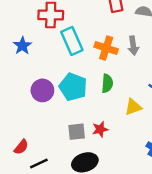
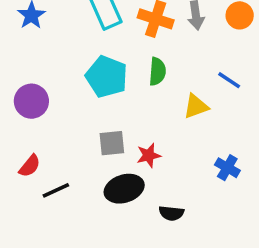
purple circle: (42, 90) -> (31, 101), moved
red star: (100, 129) -> (149, 155), moved

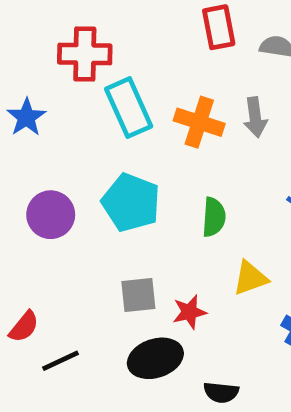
green semicircle: (157, 71) -> (214, 217), moved
purple circle: (31, 101) -> (51, 215), moved
yellow triangle: (196, 106) -> (250, 278), moved

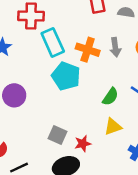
cyan pentagon: (131, 202) -> (66, 76), moved
green semicircle: (214, 217) -> (110, 97), moved, turned 30
gray square: (138, 295) -> (57, 135), turned 30

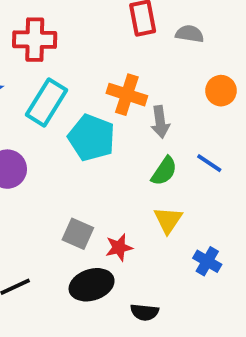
cyan rectangle: (53, 42) -> (46, 102), moved, turned 56
gray arrow: (115, 47) -> (160, 122), moved
yellow triangle: (113, 127) -> (168, 220), turned -36

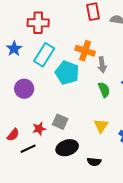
green semicircle: (164, 171) -> (104, 90), turned -56
yellow triangle: (168, 220) -> (101, 126), moved
red star: (119, 247) -> (39, 129), moved

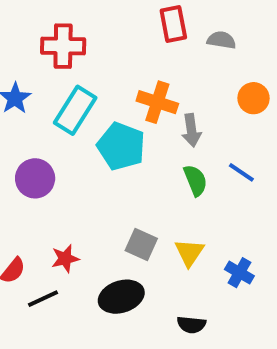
gray square: (60, 122) -> (141, 245), moved
black semicircle: (94, 162) -> (191, 325), moved

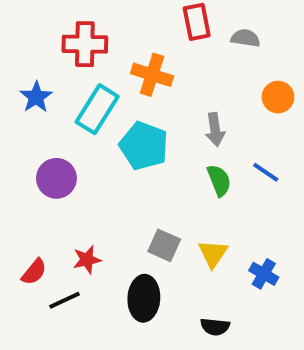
orange cross: (157, 102) -> (152, 75), moved
black ellipse: (121, 297) -> (144, 298), turned -69

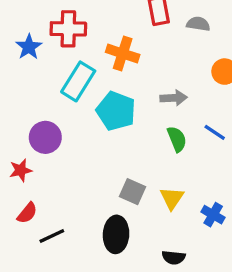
blue star: (36, 97) -> (29, 47), moved
gray arrow: (215, 130) -> (174, 98), turned -85
red star: (87, 260) -> (21, 170), moved

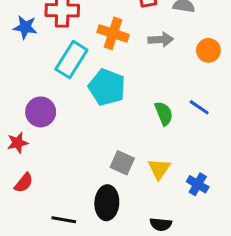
blue star: (29, 47) -> (25, 27), turned -30
gray arrow: (174, 98) -> (161, 40), moved
black line: (52, 236) -> (64, 220), moved, turned 35

